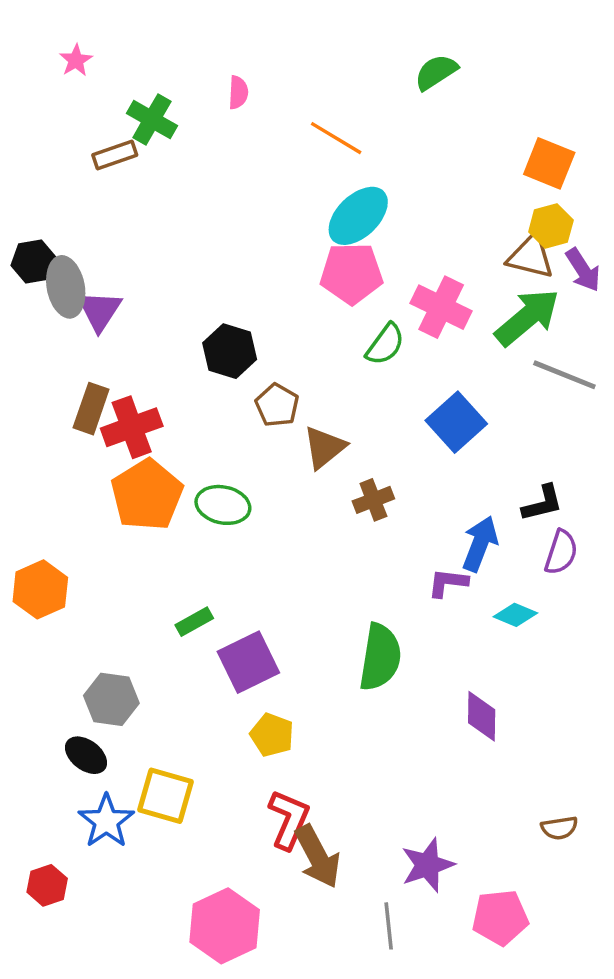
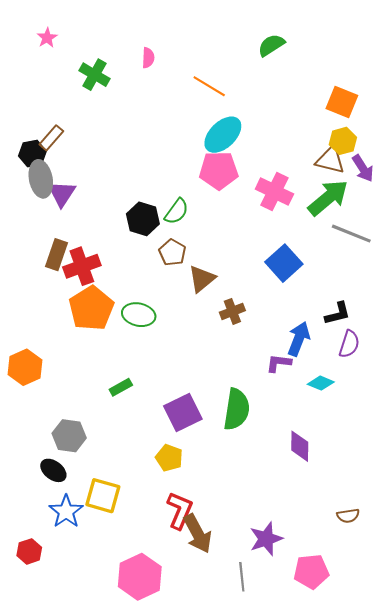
brown rectangle: (115, 155) -> (51, 138), moved, turned -30
black hexagon: (34, 262) -> (32, 154), moved
green semicircle: (385, 344) -> (177, 211), moved
purple square: (248, 662) -> (183, 413), moved

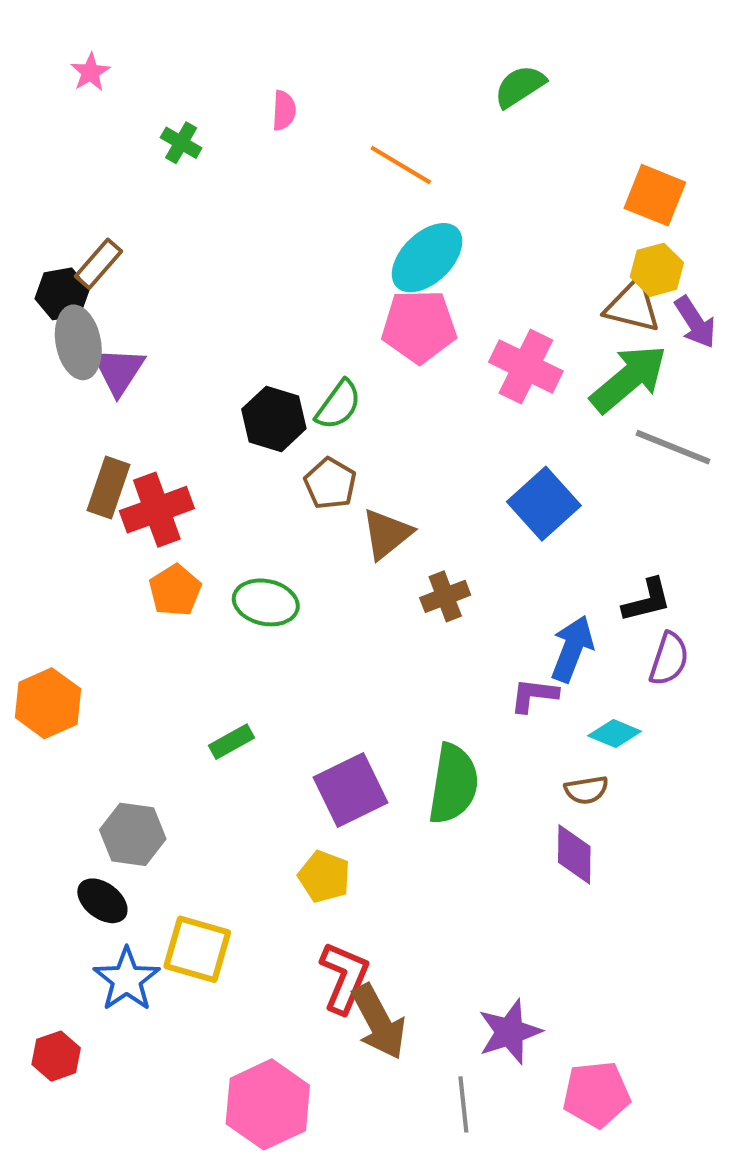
green cross: (94, 75) -> (181, 143), size x0.7
orange pentagon: (91, 308) -> (175, 590), size x0.6
brown semicircle: (348, 516) -> (586, 790), moved

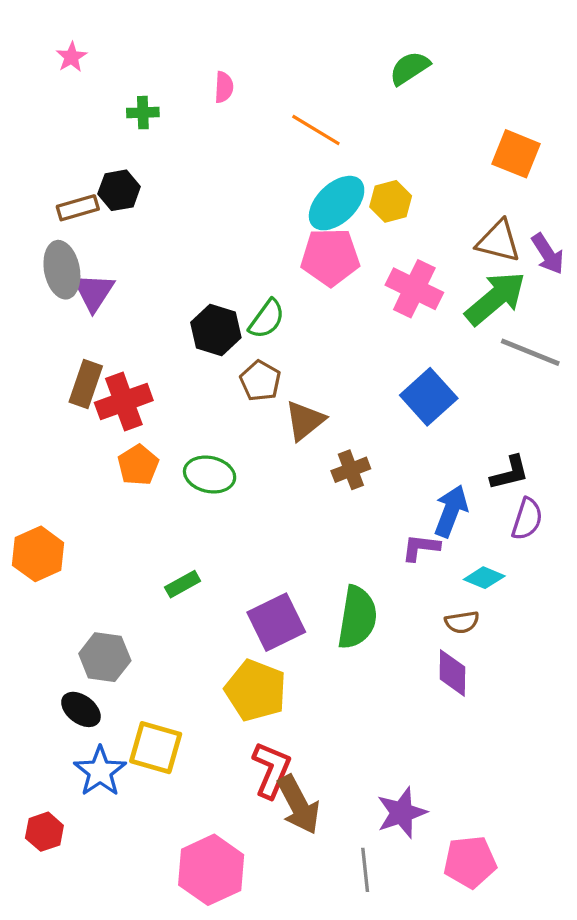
green cross: (181, 143) -> (143, 113), turned -32
brown rectangle: (98, 264) -> (78, 208), turned 33
yellow hexagon: (657, 270) -> (391, 201), moved
black hexagon: (62, 294) -> (119, 190), moved
yellow pentagon: (324, 877) -> (256, 690), size x1.5

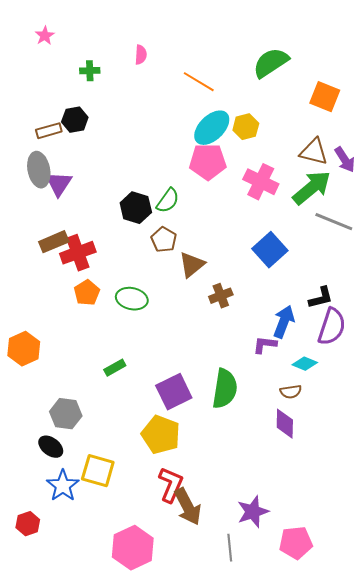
green semicircle: (410, 68) -> (271, 63), moved, size x1.4
brown rectangle: (86, 384) -> (54, 242), turned 48
purple semicircle: (527, 519) -> (332, 327), size x1.4

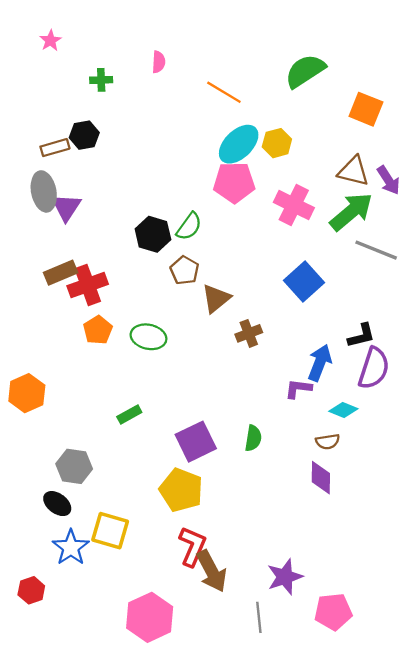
green semicircle: (225, 389) -> (253, 438), size x0.6

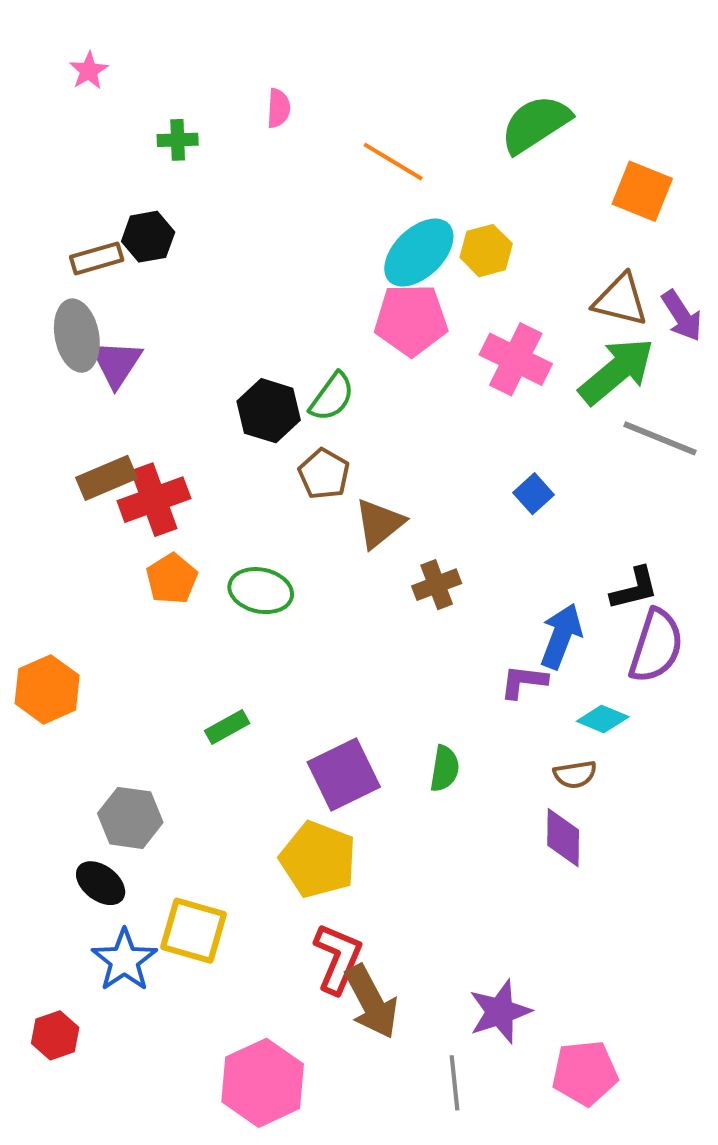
blue square: (304, 282) -> (534, 494), size x0.6

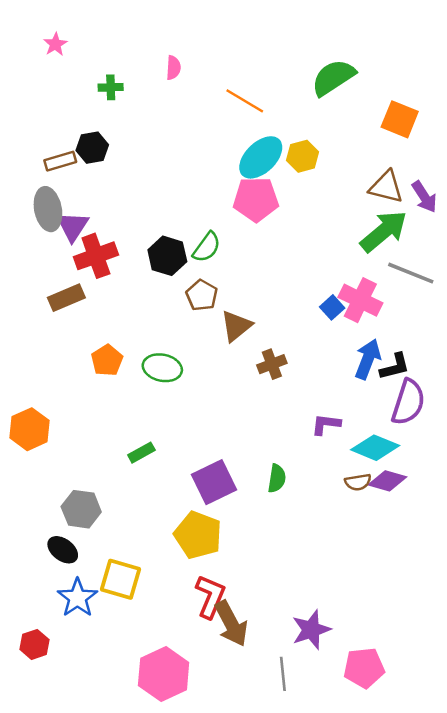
pink cross: (516, 359) -> (360, 300), moved
red cross: (154, 500) -> (96, 256), moved
blue arrow: (561, 636) -> (368, 359), moved
cyan diamond: (603, 719) -> (375, 448), size x1.5
purple diamond: (563, 838) -> (387, 481), moved, turned -75

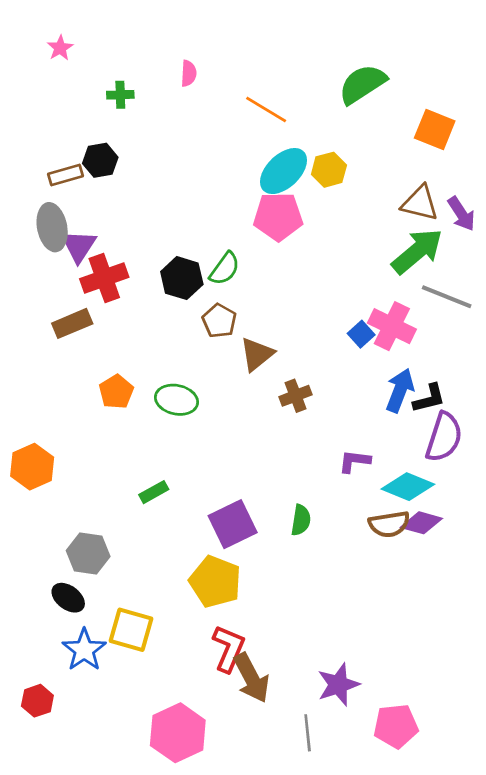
brown semicircle: (358, 482) -> (389, 524), size x1.4

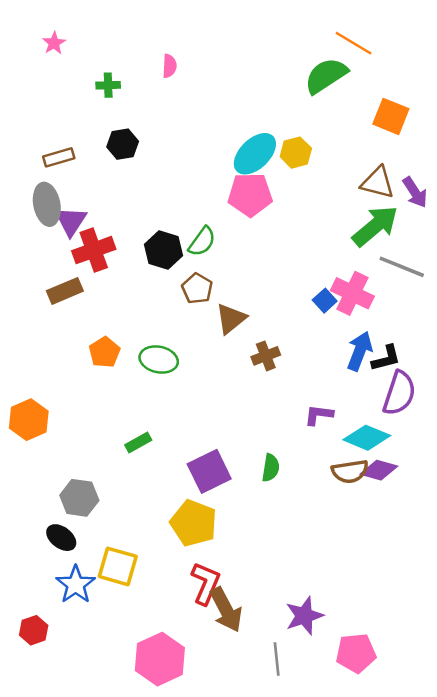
orange line: (266, 109) -> (354, 43), moved
black hexagon: (100, 160) -> (123, 144), moved

